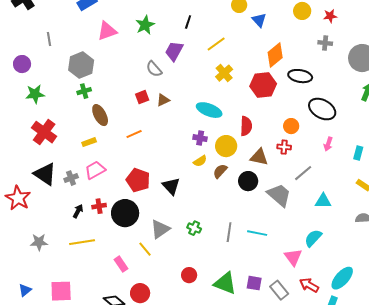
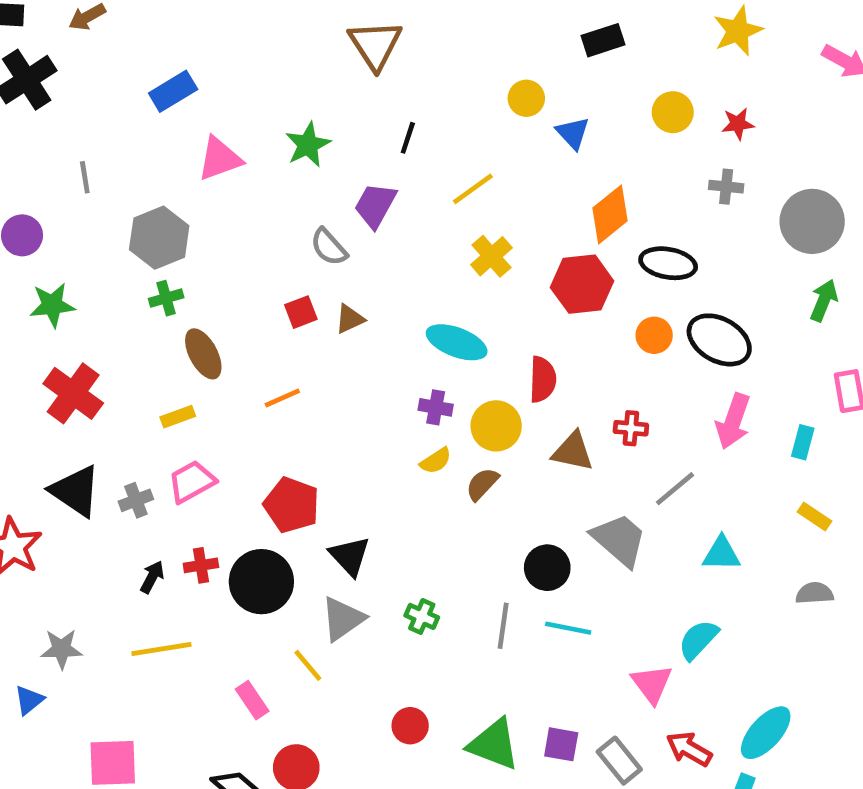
orange circle: (291, 126) -> (654, 335), moved
pink arrow: (328, 144) -> (733, 421), size x1.6
black circle: (248, 181) -> (547, 568), moved
black triangle: (171, 186) -> (350, 556), moved
blue triangle: (25, 290) -> (29, 700), moved

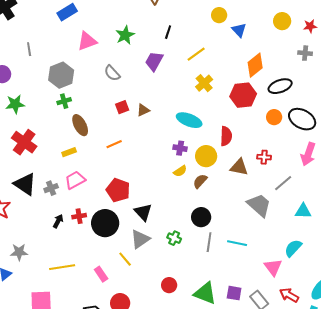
gray semicircle: (329, 247) -> (112, 73), moved
black ellipse: (668, 263) -> (280, 86), turned -30
black circle: (547, 568) -> (201, 217), moved
yellow line: (161, 649) -> (62, 267), moved

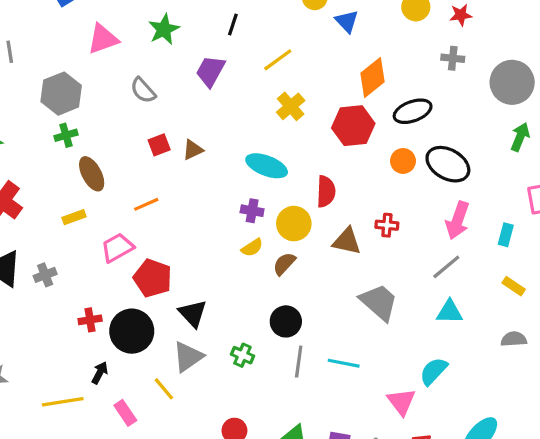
pink trapezoid: (75, 180) -> (117, 248), moved
gray line: (283, 183) -> (446, 267), moved
black arrow: (58, 221) -> (100, 373), moved

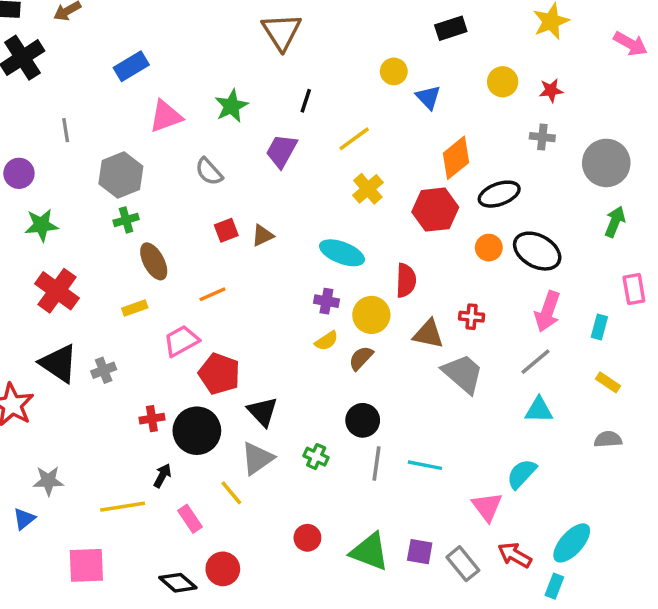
gray trapezoid: (379, 302) -> (463, 374), moved

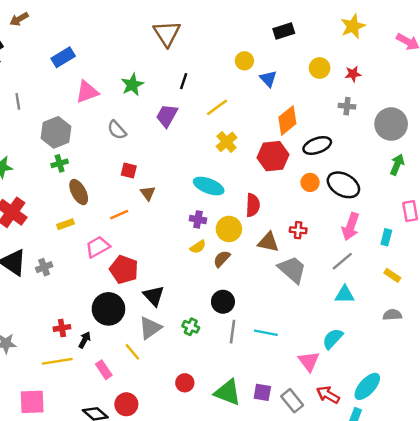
red square: (226, 230) -> (129, 171), turned 35
brown triangle: (263, 235) -> (148, 193), moved, turned -42
red cross: (152, 419) -> (62, 328), moved

